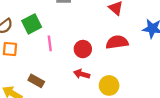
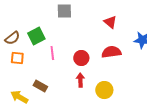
red arrow: (82, 74) -> (80, 80), turned 72

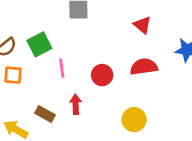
red arrow: (80, 80) -> (76, 104), moved

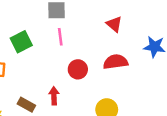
pink line: (62, 68) -> (60, 37), moved

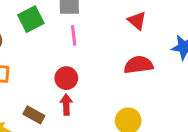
green square: (21, 42) -> (31, 19), moved
red circle: (78, 69) -> (66, 78), moved

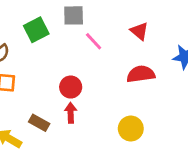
pink line: (74, 35) -> (94, 41), moved, turned -36

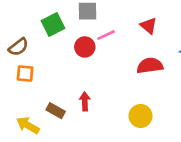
pink line: (94, 41) -> (106, 35), turned -72
red circle: (71, 87) -> (85, 47), moved

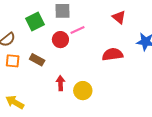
red triangle: (148, 26) -> (119, 17), moved
brown rectangle: (56, 111) -> (37, 60), moved
yellow circle: (141, 116) -> (83, 91), moved

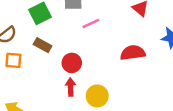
red circle: (60, 40) -> (72, 63), moved
brown rectangle: (37, 60) -> (43, 45), moved

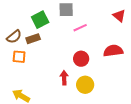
brown rectangle: (43, 45) -> (33, 39), moved, turned -48
red circle: (72, 63) -> (81, 59), moved

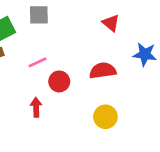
pink line: (80, 28) -> (37, 62), moved
yellow circle: (85, 85) -> (105, 117), moved

